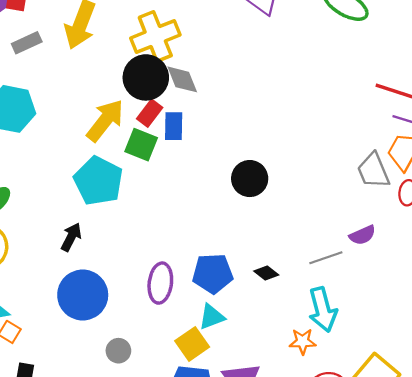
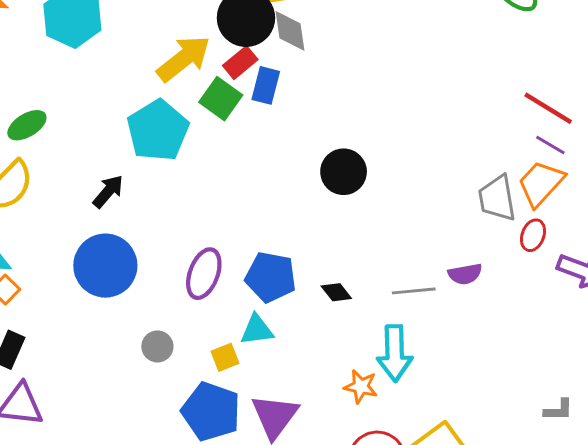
yellow square: (192, 344) -> (225, 357), size x0.7
gray circle: (118, 351) -> (157, 346), moved

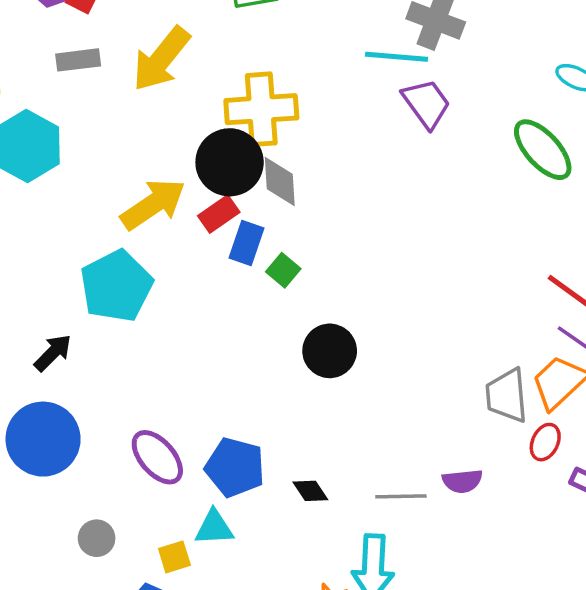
green square: (221, 99) -> (283, 270), moved, size x0.7
purple ellipse: (204, 274) -> (157, 457), turned -66

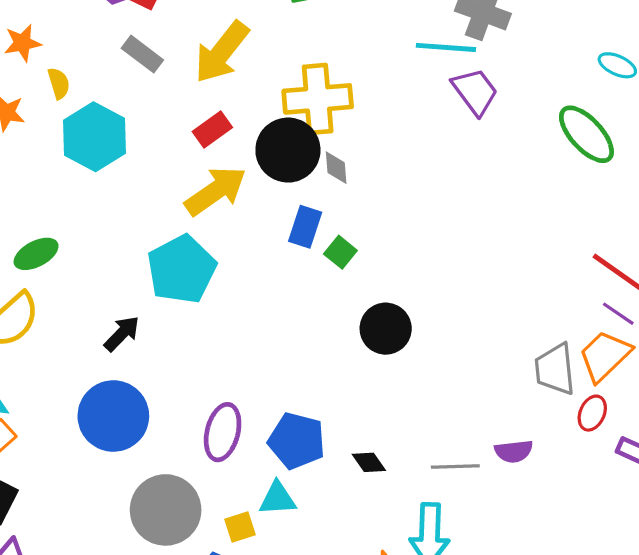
gray rectangle: (78, 60) -> (142, 54), turned 45
gray diamond: (280, 181) -> (336, 168), size x0.7
red rectangle: (219, 214) -> (212, 130), moved
purple ellipse: (157, 457) -> (223, 432), turned 56
gray circle: (97, 538) -> (166, 510), size x2.0

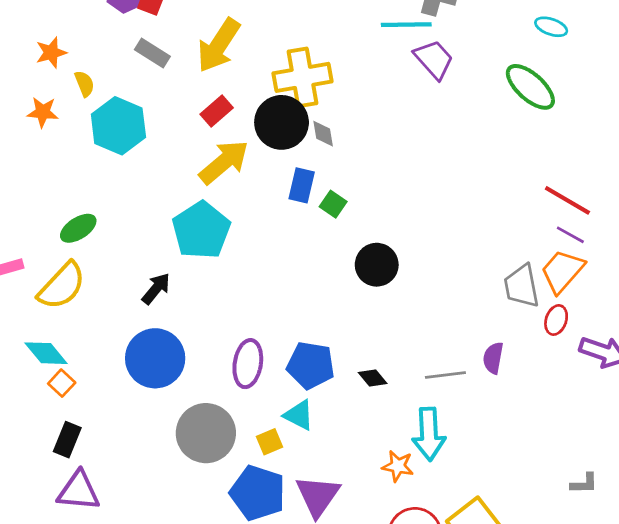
purple semicircle: (514, 451) -> (493, 358), turned 112
cyan triangle: (278, 499) -> (299, 415), turned 36

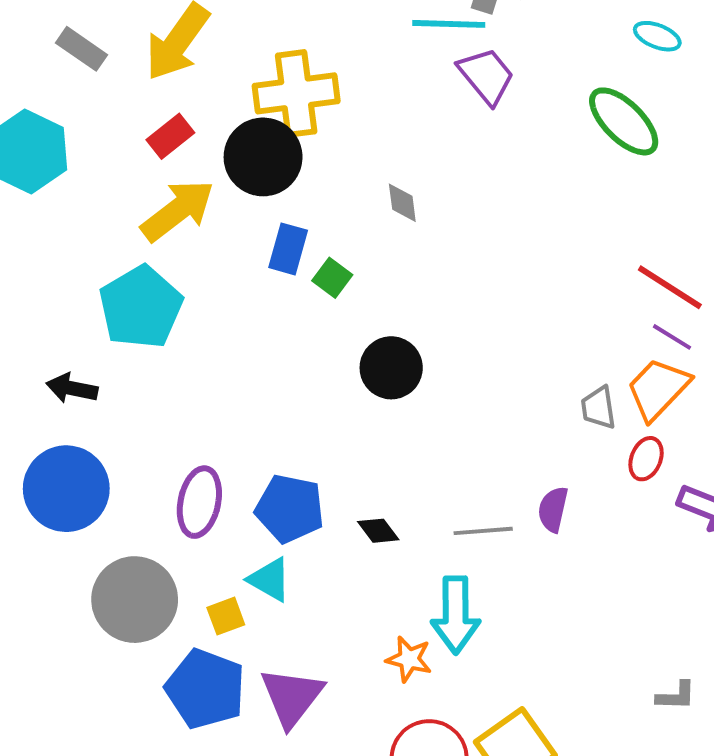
gray diamond: (323, 134) -> (402, 203), moved
gray trapezoid: (522, 286) -> (598, 408), size x0.7
black arrow: (156, 289) -> (72, 388), turned -120

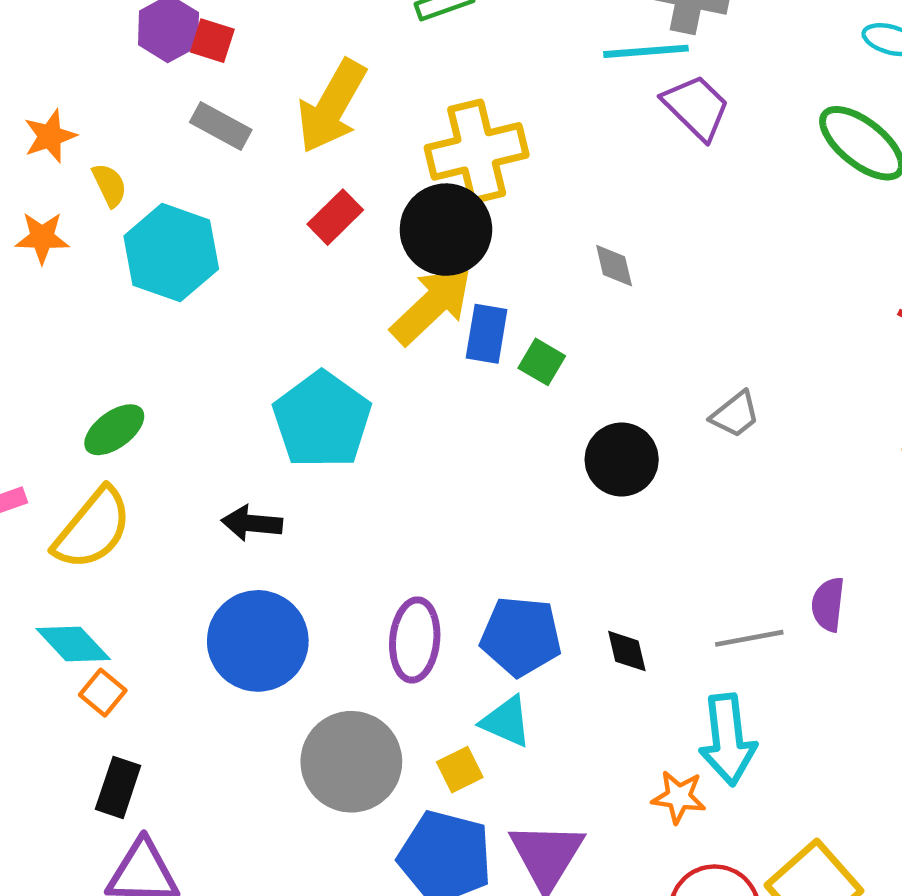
yellow arrow: (178, 210) -> (431, 306), moved
gray trapezoid: (598, 408) -> (735, 414), moved, turned -114
black diamond: (378, 531) -> (627, 651), turned 30

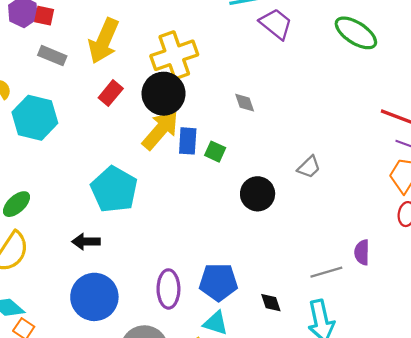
black diamond: (627, 651) -> (271, 303), moved

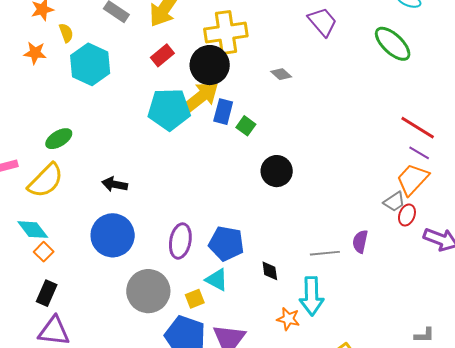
gray diamond: (245, 103) -> (281, 74), moved, turned -40
gray trapezoid: (309, 167) -> (394, 202), moved
cyan pentagon: (114, 190) -> (169, 109), moved, turned 30

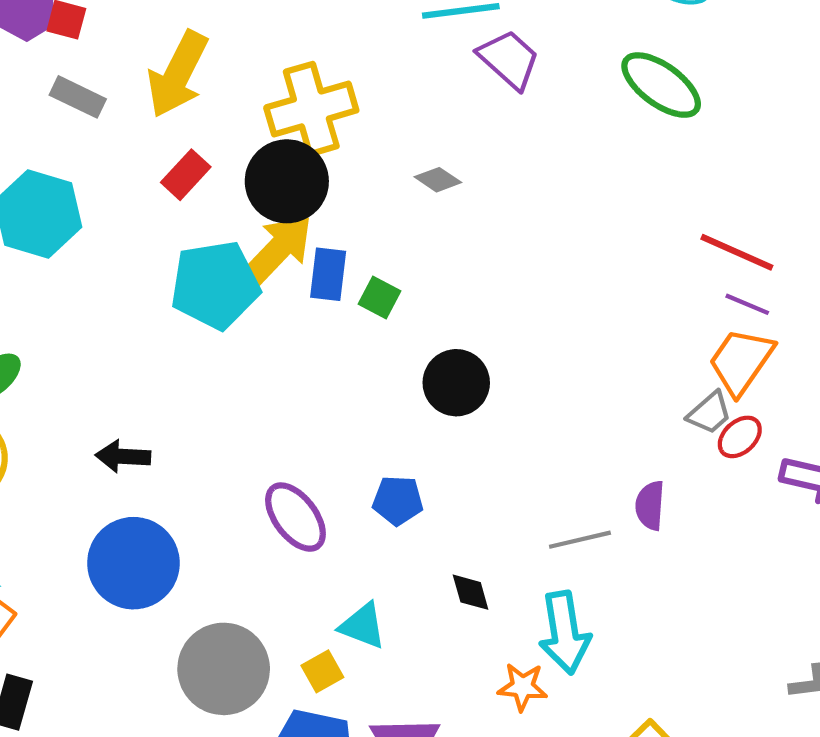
red ellipse: (407, 215) -> (740, 437), turned 35
purple ellipse: (180, 241) -> (295, 517), moved, turned -40
blue pentagon: (226, 243) -> (398, 500), moved, size x0.7

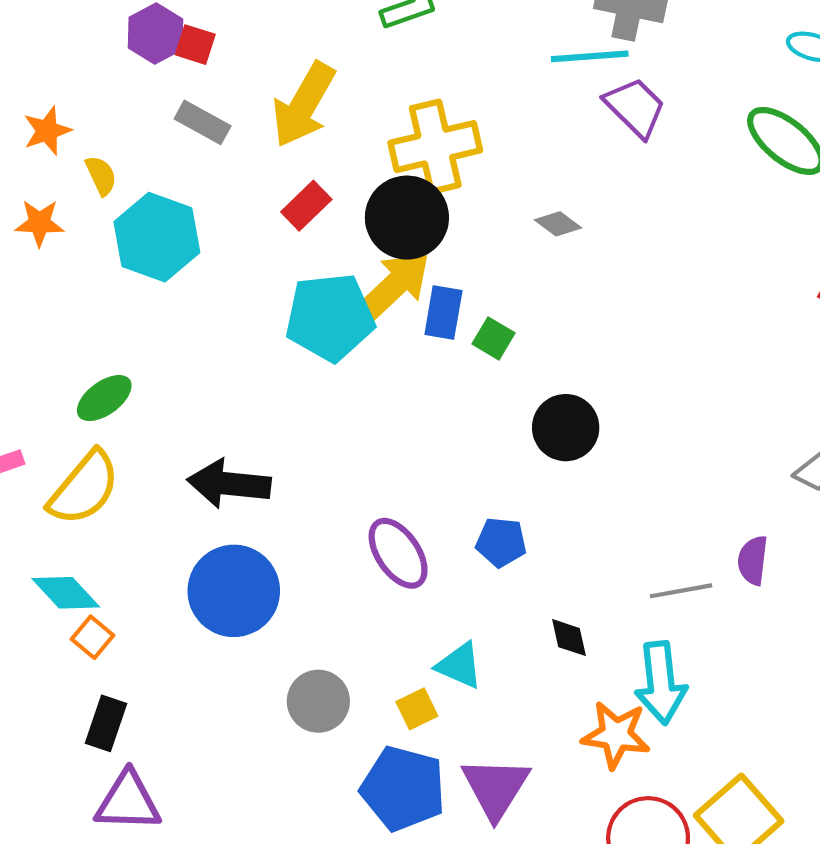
black arrow: (123, 456) -> (229, 484), size x1.5
gray circle: (224, 669) -> (318, 701), size x0.7
orange star: (523, 687) -> (616, 735), size x1.4

